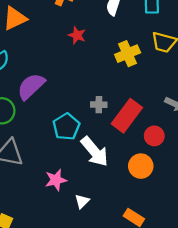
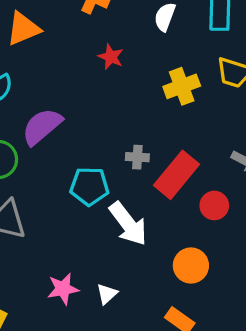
cyan pentagon: (66, 127) -> (89, 186), turned 30
orange circle: (141, 166) -> (191, 266), moved
pink star: (56, 180) -> (63, 289), moved

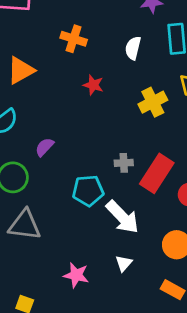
purple semicircle: (42, 126) -> (44, 147), size x0.6
pink star: (63, 289) -> (76, 275), turned 30
white triangle: (107, 294) -> (124, 263), moved

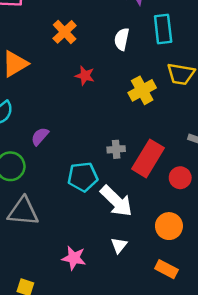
orange cross: (74, 39) -> (65, 32), turned 30

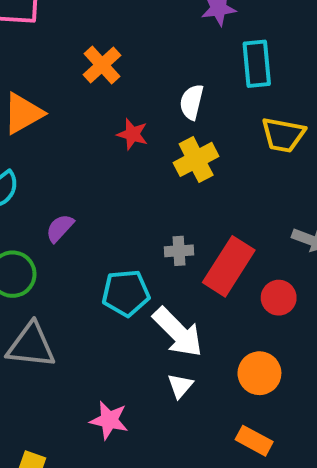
white semicircle: (122, 39) -> (192, 102), moved
yellow cross: (142, 90) -> (196, 159), moved
white triangle: (119, 245) -> (180, 386), moved

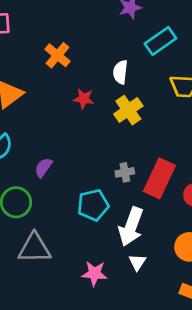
cyan rectangle: (257, 64) -> (160, 41), turned 68
white arrow: (178, 332) -> (131, 227), turned 72
pink star: (109, 420) -> (94, 273), moved

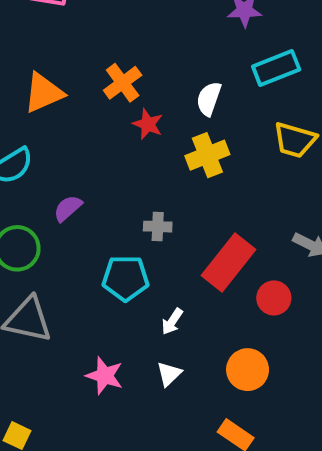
orange cross: (57, 55) -> (123, 83), moved
gray cross: (125, 172) -> (158, 227), moved
white arrow: (131, 227) -> (172, 322), size x0.5

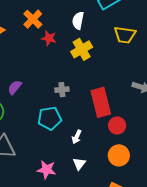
red rectangle: (228, 262) -> (101, 102), turned -44
red circle: (274, 298) -> (117, 125), moved

